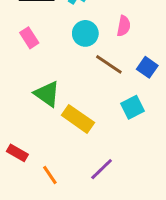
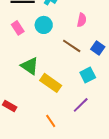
cyan circle: (85, 33) -> (44, 25), moved
purple line: (102, 169) -> (81, 105), moved
orange line: (50, 175) -> (51, 121), moved

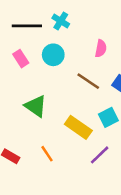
yellow rectangle: (51, 83) -> (78, 127), moved
orange line: (51, 121) -> (47, 154), moved

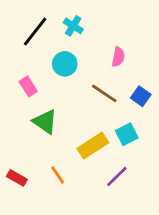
black line: (27, 26) -> (35, 32), turned -52
pink rectangle: (21, 59) -> (28, 86), moved
yellow rectangle: (78, 127) -> (93, 146), turned -68

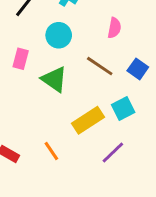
pink rectangle: (28, 86) -> (21, 59), turned 48
green triangle: (45, 122) -> (54, 79), moved

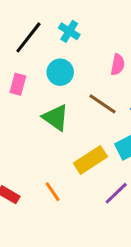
pink rectangle: (21, 59) -> (18, 84), moved

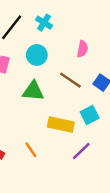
green triangle: (56, 118) -> (33, 91), turned -30
yellow rectangle: (90, 160) -> (61, 125), turned 45

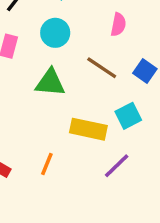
orange line: (31, 150) -> (47, 164), turned 56

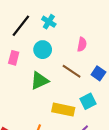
green triangle: (50, 83) -> (40, 81), turned -30

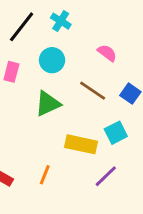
pink semicircle: (82, 44) -> (107, 53), turned -64

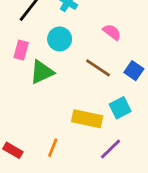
green triangle: (48, 104) -> (42, 72), moved

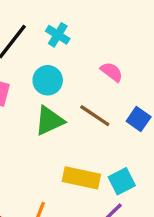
green triangle: (42, 72) -> (49, 121), moved
cyan square: (120, 108) -> (122, 181), moved

